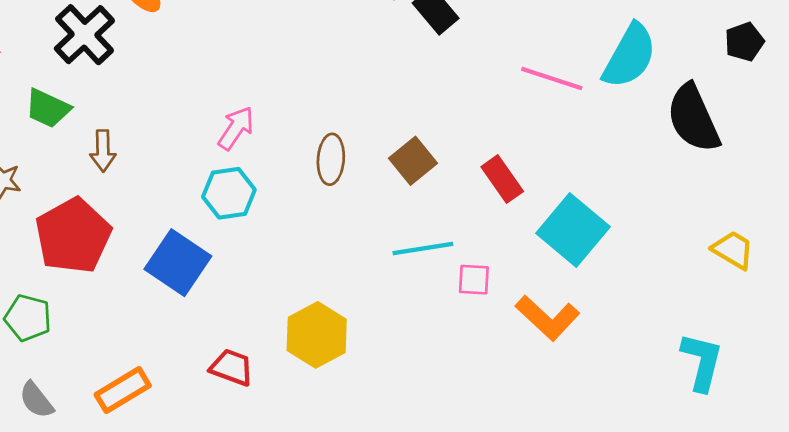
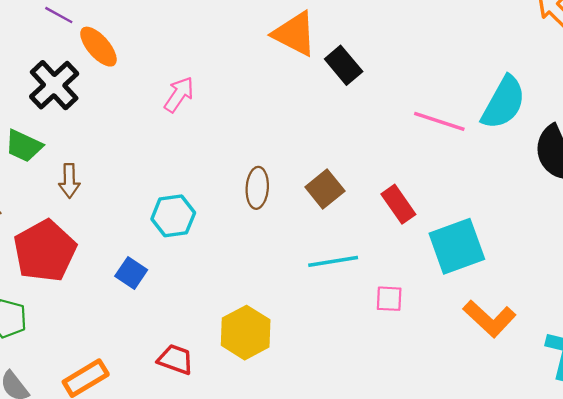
pink arrow: (236, 128) -> (179, 94), moved
cyan square: (573, 230) -> (457, 246), turned 30
blue square: (178, 263) -> (131, 273), size x0.6
pink square: (474, 280) -> (389, 299), moved
orange L-shape: (547, 318) -> (489, 319), moved

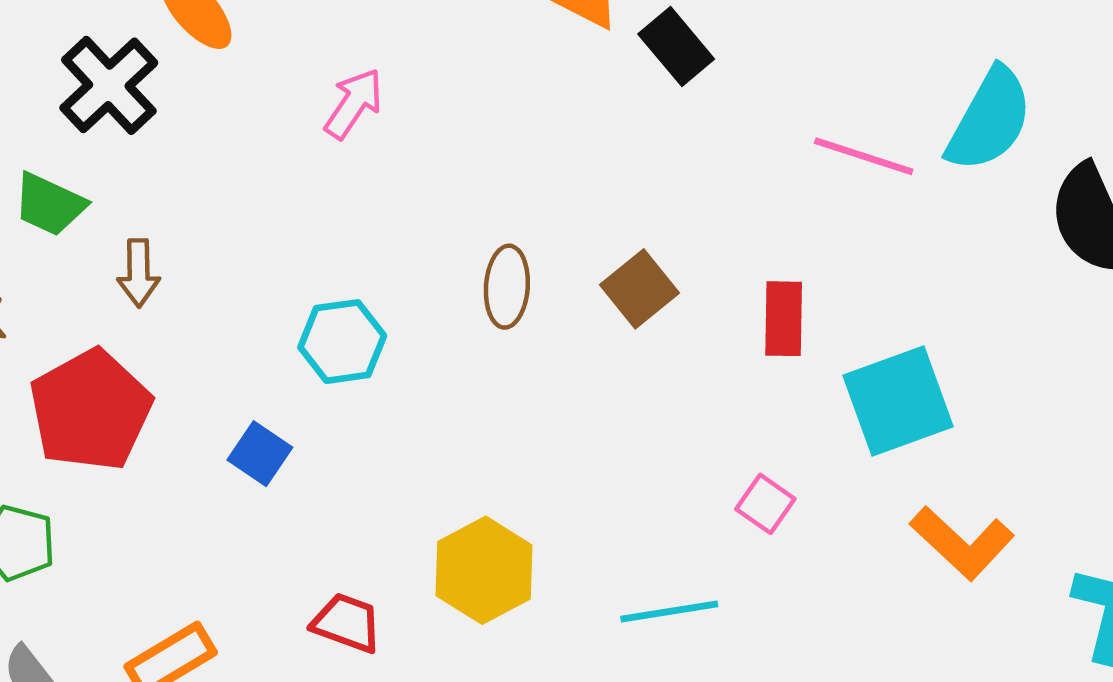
red rectangle: (398, 204) -> (784, 319), turned 36
cyan line: (333, 261) -> (669, 611), moved
pink square: (389, 299) -> (765, 504), turned 32

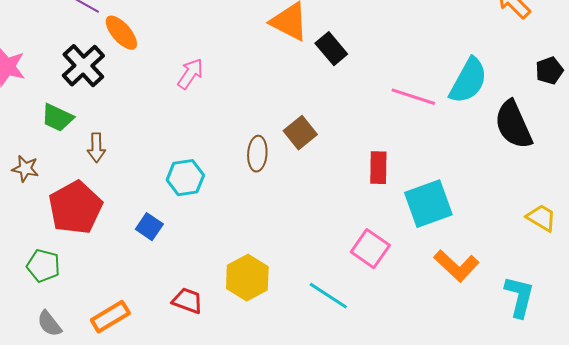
brown square: (640, 289) -> (300, 133), moved
pink square: (765, 504) -> (370, 249), size x1.5
cyan line: (669, 611) -> (328, 296), turned 42

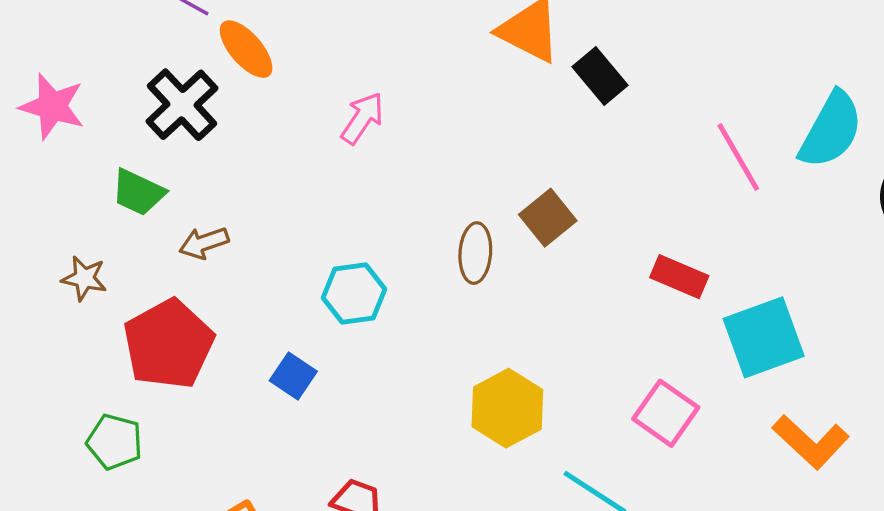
pink line: (413, 97) -> (738, 157), turned 42
brown arrow: (96, 148) -> (204, 243), turned 72
red rectangle: (378, 168) -> (679, 277), turned -68
yellow hexagon: (247, 278) -> (507, 408), moved

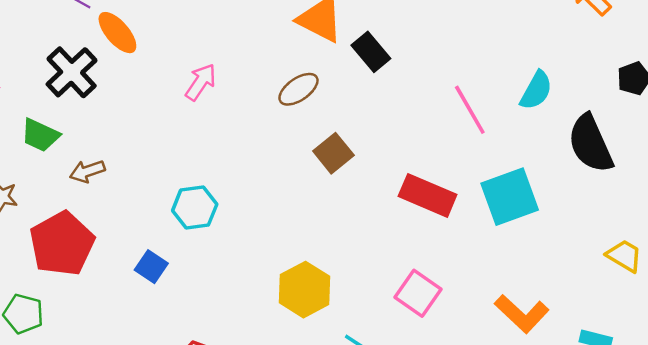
cyan semicircle: (831, 130) -> (536, 90), size x0.7
brown ellipse: (475, 253) -> (298, 89), moved, turned 51
red rectangle: (679, 277) -> (428, 195), size x1.4
cyan square: (764, 337) -> (510, 197), moved

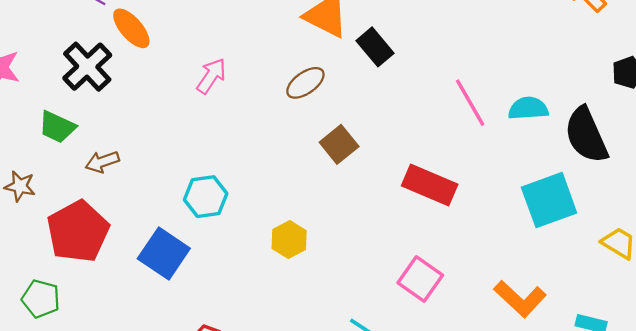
cyan semicircle: (536, 90) -> (528, 108), moved, turned -123
cyan square: (510, 197) -> (549, 200), moved
blue square: (151, 267) -> (164, 253), size x1.6
yellow hexagon: (304, 290) -> (289, 240), moved, size x0.7

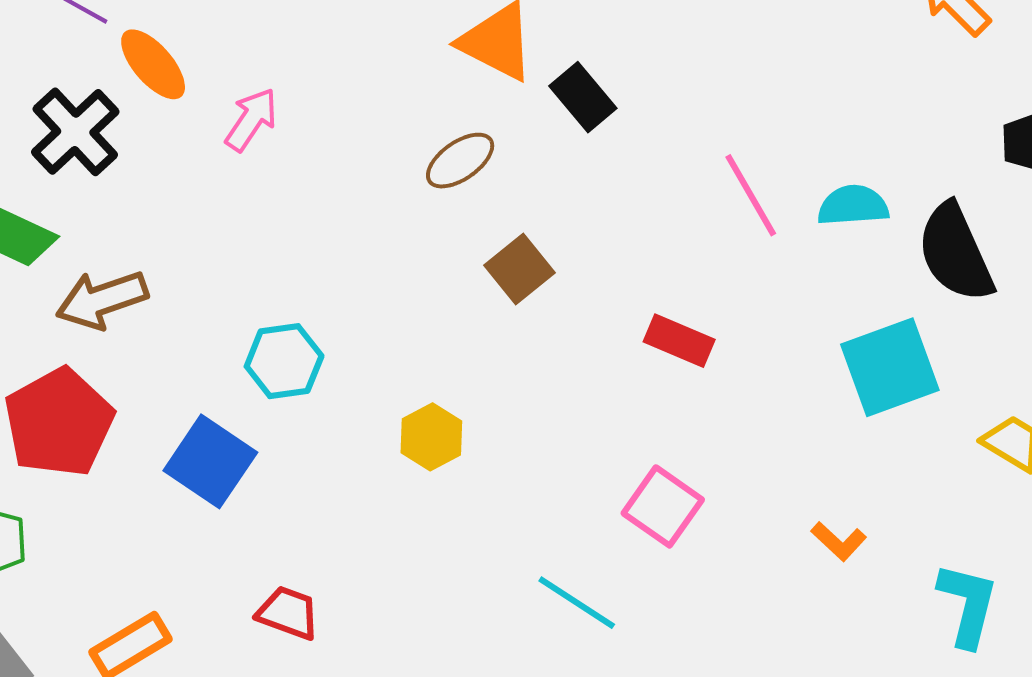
pink arrow: (211, 76) -> (251, 120), moved
brown arrow: (102, 162) -> (102, 300), size x1.5
red rectangle: (430, 185) -> (679, 341), size x0.7
orange L-shape: (520, 299) -> (839, 541), size x0.6

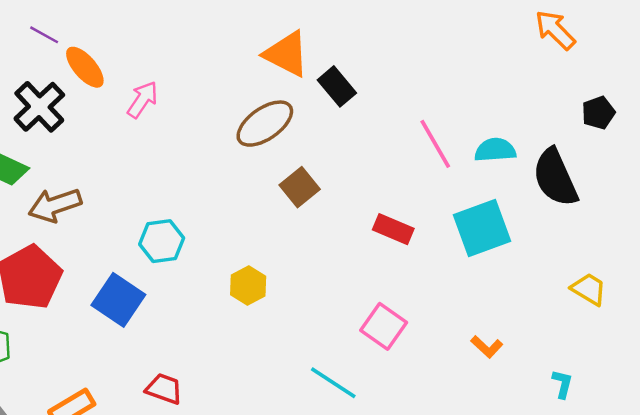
brown ellipse: (460, 161) -> (265, 124), size x1.4
cyan square: (890, 367) -> (482, 228), moved
cyan L-shape: (968, 605) -> (562, 384), size x0.6

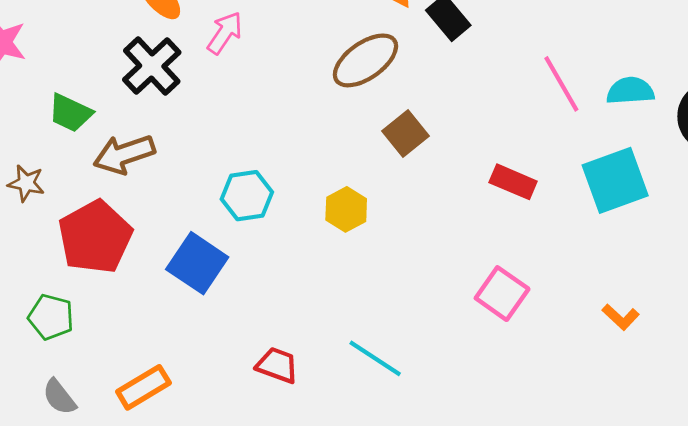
black cross: (39, 107) -> (152, 66), moved
yellow hexagon: (248, 286) -> (346, 209), moved
cyan line: (333, 383) -> (375, 358), moved
red trapezoid: (164, 389) -> (277, 365), moved

